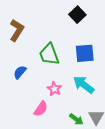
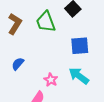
green trapezoid: (49, 54) -> (46, 22), moved

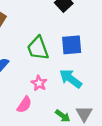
green trapezoid: (46, 22) -> (38, 48), moved

